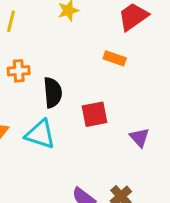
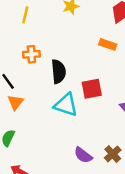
cyan triangle: (40, 134) -> (66, 105), moved

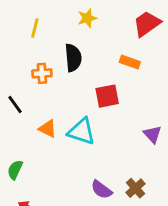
black semicircle: (59, 72) -> (73, 58), moved
red square: (92, 89) -> (107, 96), moved
orange triangle: (15, 102) -> (48, 129), moved, turned -42

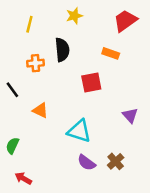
cyan triangle: (82, 131) -> (79, 131), moved

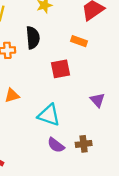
orange triangle: (40, 110) -> (12, 95), turned -42
brown cross: (116, 161) -> (84, 144), turned 35

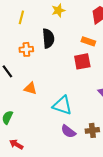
red square: (61, 69) -> (82, 61), moved
orange triangle: (12, 95) -> (30, 88), turned 32

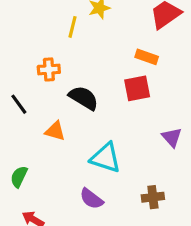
yellow line: (21, 17) -> (73, 27), moved
black semicircle: (48, 38) -> (84, 98), moved, turned -54
purple semicircle: (68, 131) -> (91, 199), moved

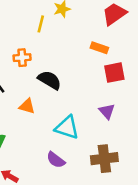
red square: (137, 88) -> (114, 73), moved
purple triangle: (172, 137) -> (107, 111), moved
brown cross: (153, 197) -> (104, 159), size x1.5

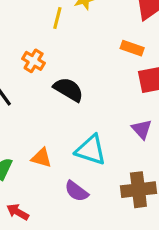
orange cross: (22, 58) -> (34, 61), turned 35
orange triangle: (27, 106) -> (41, 158), moved

